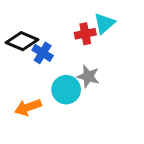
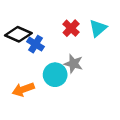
cyan triangle: (104, 23) -> (98, 28), moved
red cross: (85, 34) -> (71, 28), turned -35

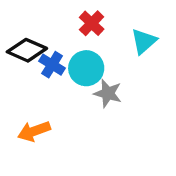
red cross: (71, 28) -> (92, 23), moved
cyan circle: (55, 75) -> (86, 68), moved

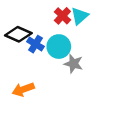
cyan triangle: (144, 41) -> (80, 16), moved

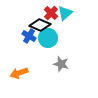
black diamond: (18, 34) -> (40, 25), moved
gray star: (73, 64) -> (61, 64), moved

